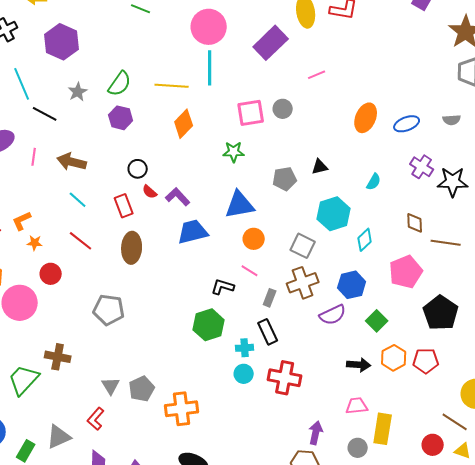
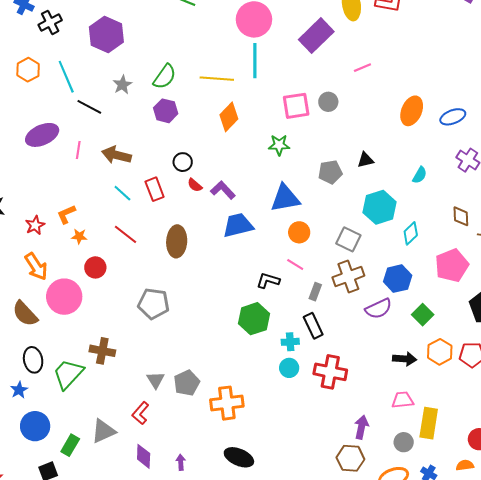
red rectangle: (124, 206) -> (155, 189), moved

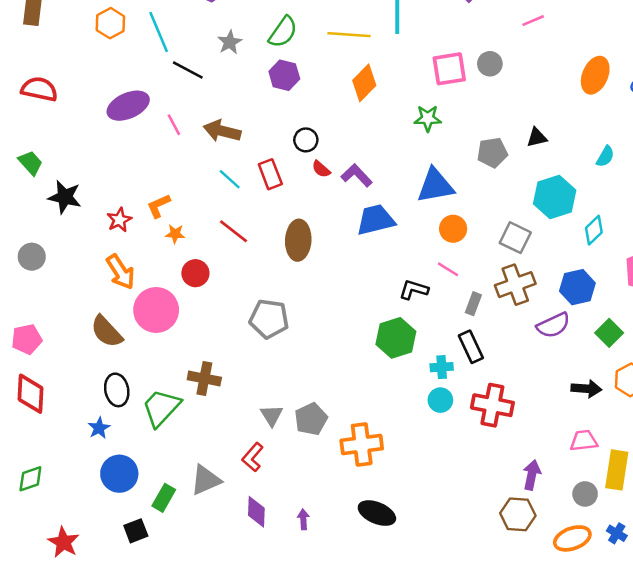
pink line: (78, 150) -> (174, 125), turned -36

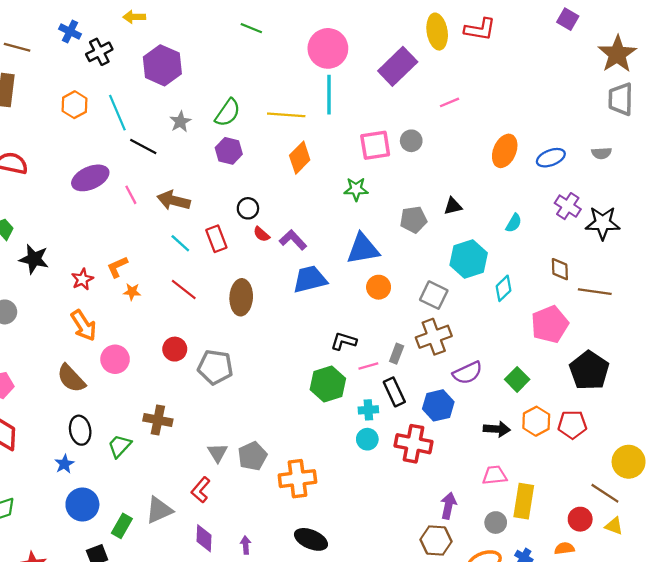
pink line: (448, 269) -> (368, 366), moved, turned -48
red circle: (195, 273) -> (175, 349), moved
blue hexagon: (577, 287) -> (438, 405), moved
pink circle: (156, 310) -> (115, 359), size x0.7
green trapezoid: (161, 408) -> (120, 446), size x0.7

